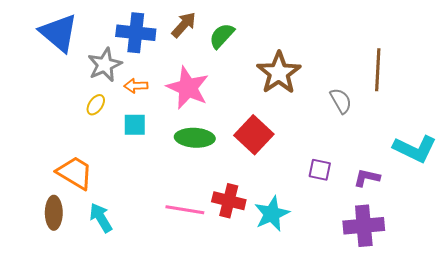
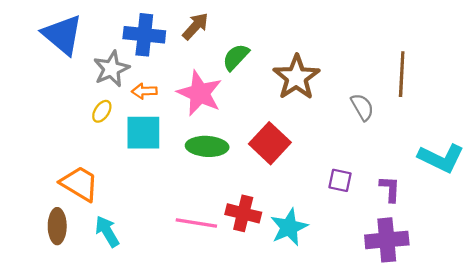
green semicircle: (222, 36) -> (236, 57), moved
cyan square: (135, 125) -> (143, 133), size x1.5
purple L-shape: (367, 178) -> (390, 189), turned 80

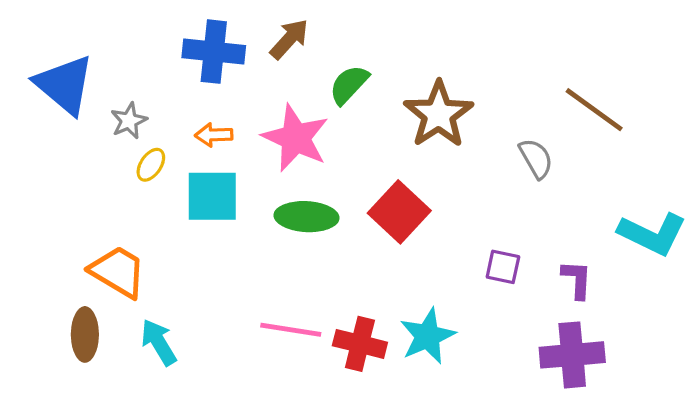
blue triangle: (62, 35) -> (64, 85), moved
gray star: (111, 69) -> (129, 121), moved, size x0.7
brown line: (402, 74) -> (594, 110), turned -57
red cross: (243, 213) -> (360, 344), moved

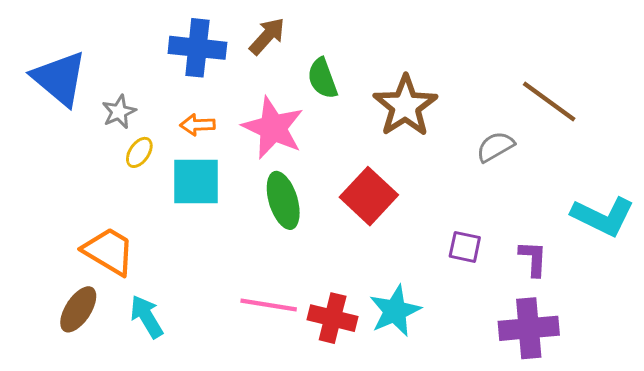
green semicircle: (349, 85) -> (322, 78), turned -63
gray semicircle: (536, 158) -> (495, 147), turned -90
green ellipse: (307, 217) -> (283, 200), turned 70
brown ellipse: (85, 334) -> (78, 309), turned 33

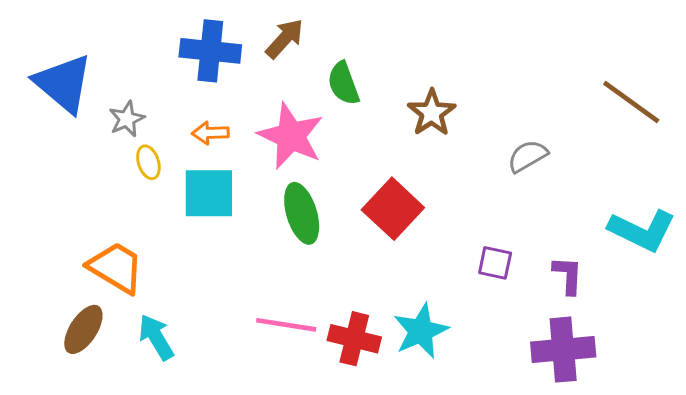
brown line: (549, 102) -> (631, 102), moved
brown star: (405, 106) -> (432, 113), size x0.7
yellow ellipse: (139, 152) -> (148, 162), turned -52

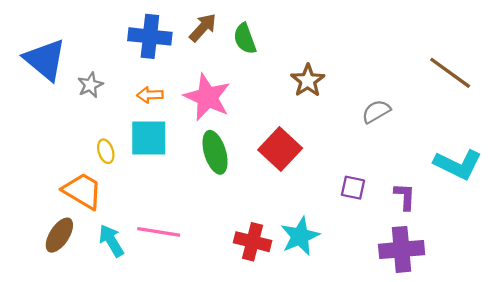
green semicircle: (343, 83) -> (245, 39), moved
yellow ellipse: (148, 162) -> (106, 151), moved
pink line: (286, 325) -> (159, 232), moved

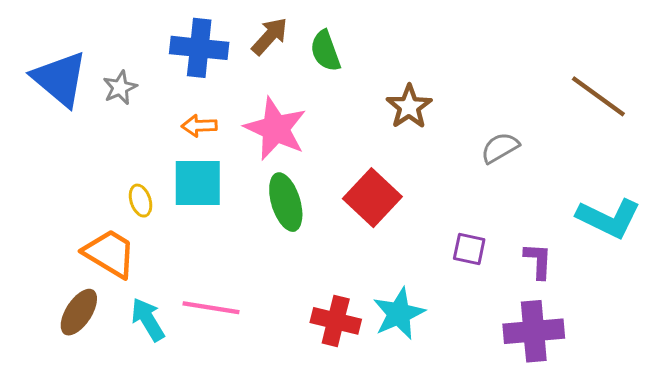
gray star: (90, 85) -> (120, 88), moved

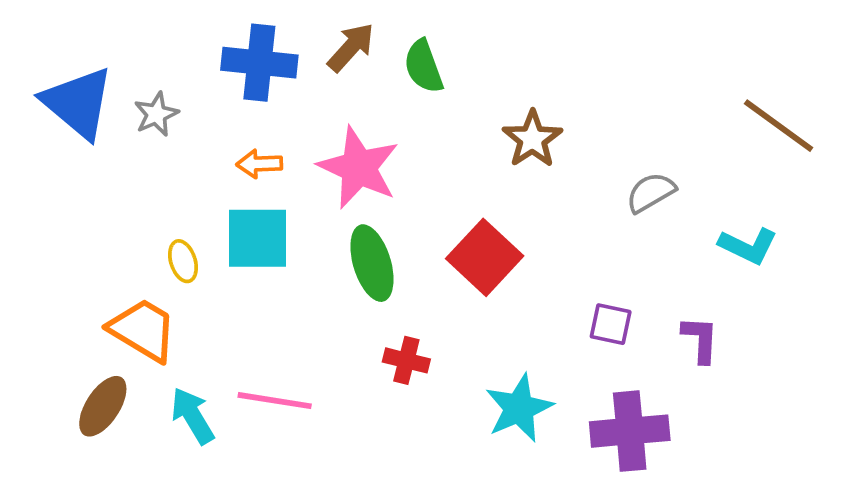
cyan L-shape: (609, 218) -> (748, 246), moved, size x0.7
red cross: (336, 321) -> (406, 360), moved, size x0.7
purple cross: (534, 331) -> (630, 431), moved

